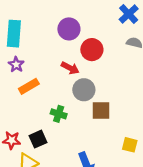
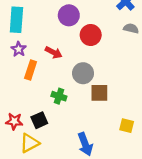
red arrow: (70, 68) -> (54, 52), moved
orange rectangle: (29, 86) -> (31, 70), turned -42

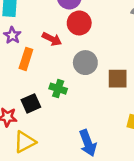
red circle: (91, 35) -> (79, 23), moved
brown square: (99, 93) -> (118, 79), moved
black square: (39, 120) -> (31, 103), moved

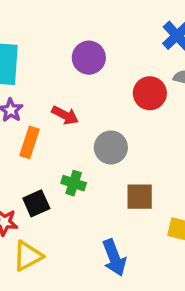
red circle: (79, 23) -> (150, 93), moved
brown square: (118, 79) -> (140, 197), moved

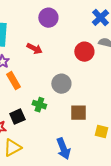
purple circle: (89, 58) -> (48, 18), moved
red arrow: (65, 115) -> (34, 49), moved
orange rectangle: (29, 142) -> (13, 81), turned -48

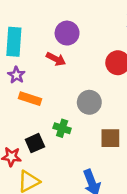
purple circle: (48, 18) -> (67, 33), moved
orange rectangle: (13, 81) -> (30, 99), turned -42

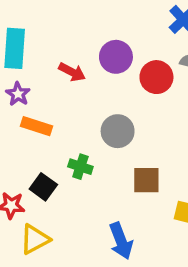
purple circle: (67, 33) -> (116, 57), moved
black square: (35, 143) -> (43, 187), turned -30

